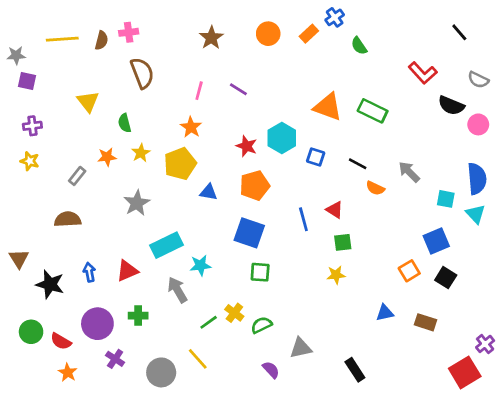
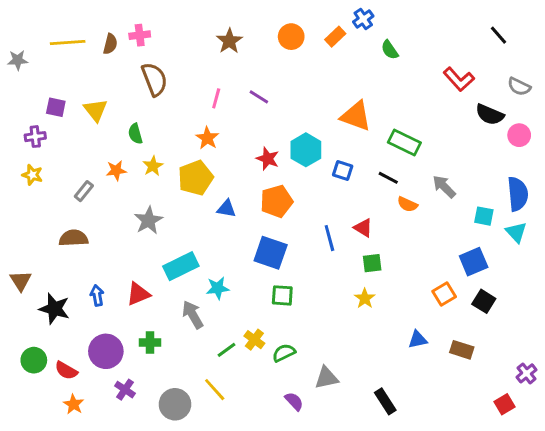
purple square: (27, 81) -> (56, 107), moved
green rectangle: (373, 111) -> (404, 142), moved
yellow star: (336, 275) -> (365, 298), turned -30
red square: (465, 372) -> (504, 404), size x0.6

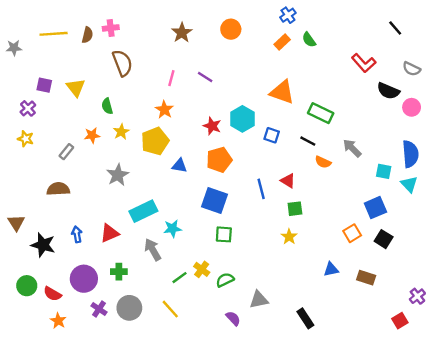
orange rectangle: (335, 37) -> (282, 42), moved
purple cross: (35, 137) -> (28, 108), turned -35
gray circle: (175, 404) -> (129, 308), moved

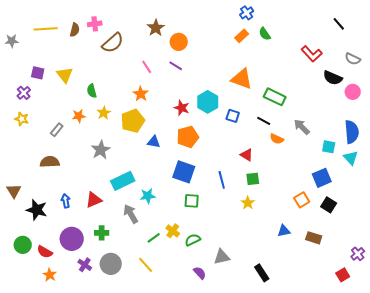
orange circle: (231, 29) -> (179, 42), moved
brown semicircle: (122, 63) -> (113, 43), moved, turned 70
pink line: (171, 78) -> (147, 67), turned -48
blue line: (261, 189) -> (222, 180), moved

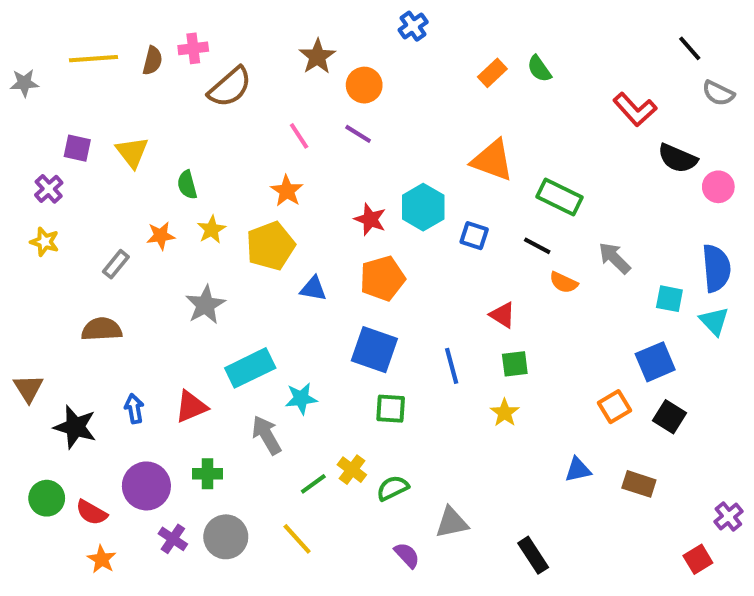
blue cross: (247, 13) -> (413, 26), moved
gray semicircle: (353, 59) -> (718, 93), moved

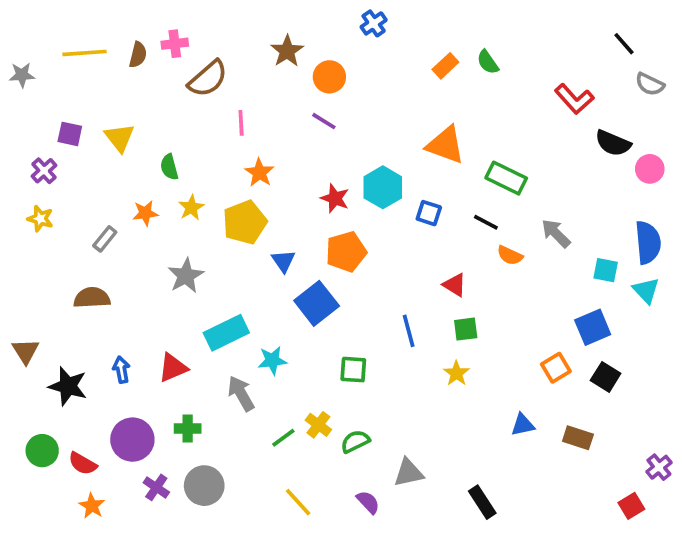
pink line: (299, 136) -> (241, 123), moved, turned 30
blue triangle: (313, 289) -> (283, 261), turned 45
blue square: (374, 350) -> (317, 303), moved, turned 33
yellow line: (297, 539) -> (298, 502), moved

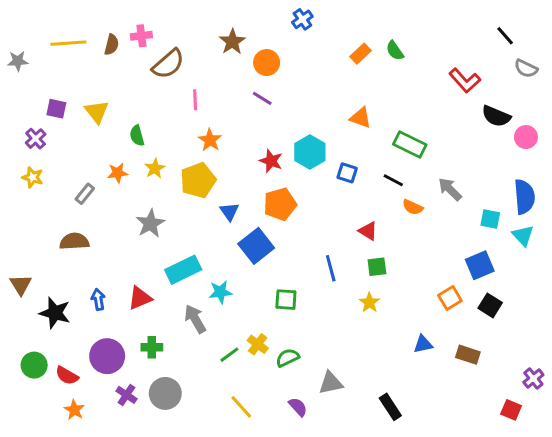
orange triangle: (445, 145) -> (361, 118), size x0.7
red square: (631, 506) -> (511, 410), turned -36

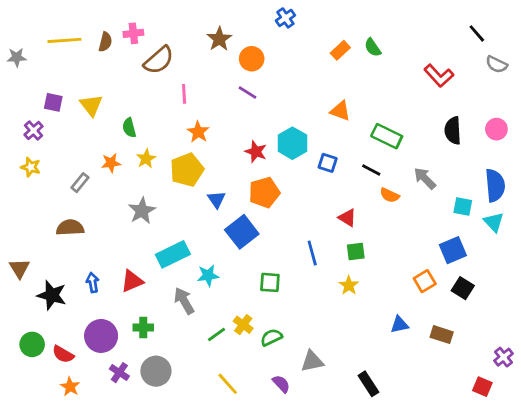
black semicircle: (496, 116) -> (453, 131), moved, turned 64

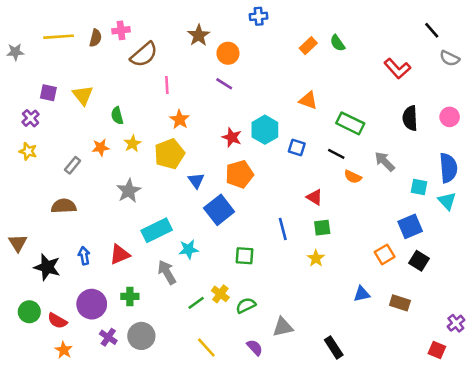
blue cross: (285, 18) -> (259, 16), turned 30

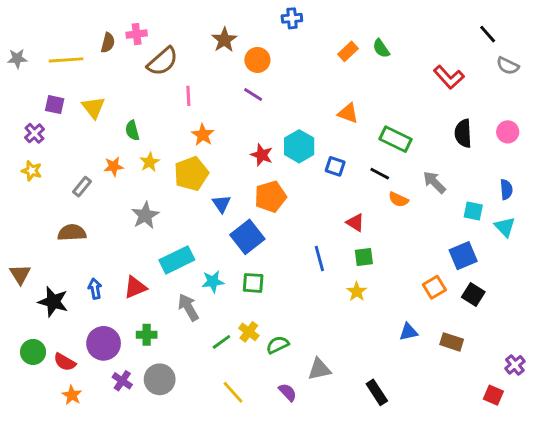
yellow line: (59, 37) -> (66, 60), moved
blue semicircle: (448, 168) -> (506, 189), size x0.6
green square: (245, 256) -> (253, 283), moved

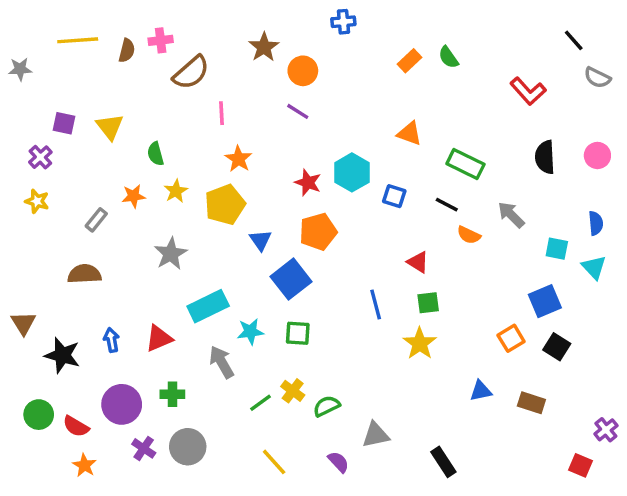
yellow line: (66, 60) -> (78, 40), moved
yellow star: (357, 292) -> (420, 343), size x1.4

